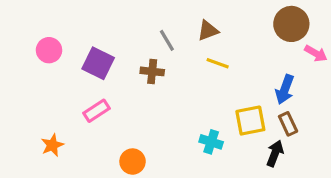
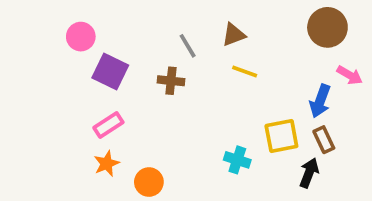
pink circle: (49, 50) -> (81, 37), moved
pink arrow: (316, 53) -> (350, 75), moved
orange star: (52, 145) -> (107, 164), moved

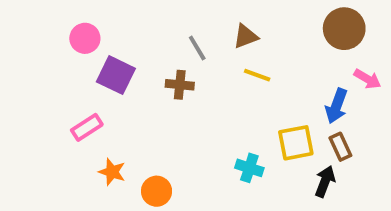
pink rectangle: (108, 125) -> (87, 127), moved
orange star: (107, 164) -> (112, 172), turned -30

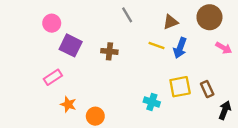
brown triangle: (246, 36) -> (171, 22), moved
gray line: (197, 48) -> (127, 15), moved
blue arrow: (336, 106) -> (180, 48), moved
black arrow: (325, 182) -> (225, 110), moved

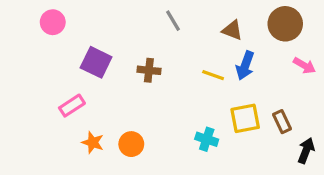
brown triangle: (171, 22) -> (232, 30), turned 42
pink circle: (52, 23) -> (53, 22), moved
yellow line: (156, 45) -> (213, 75), moved
orange circle: (95, 116) -> (131, 144), moved

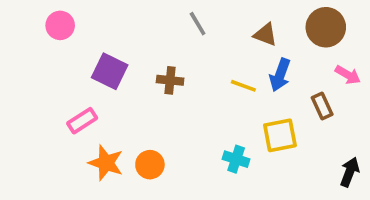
brown rectangle: (282, 122) -> (322, 106), moved
orange star: (93, 142) -> (106, 163), size x1.4

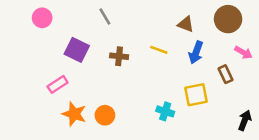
gray line: (198, 24) -> (105, 17), moved
yellow line: (243, 86) -> (159, 50), moved

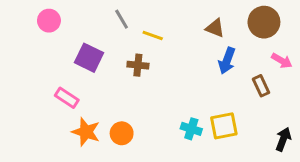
yellow line: (159, 50) -> (153, 35), moved
pink rectangle: (58, 84) -> (67, 98), turned 66
yellow square: (196, 95) -> (224, 126), moved

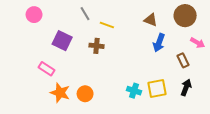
black arrow: (283, 139) -> (186, 88), moved

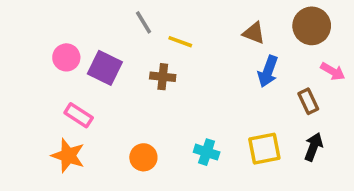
pink circle: (34, 15) -> (66, 57), moved
cyan cross: (134, 91) -> (207, 152), moved
orange star: (60, 93) -> (68, 156), moved

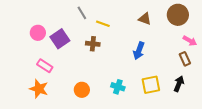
purple square: (105, 68) -> (60, 39), turned 30
blue arrow: (268, 71) -> (139, 51), moved
brown rectangle: (308, 101) -> (185, 59), moved

